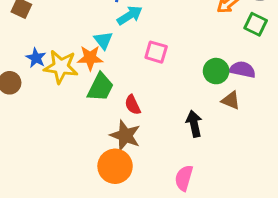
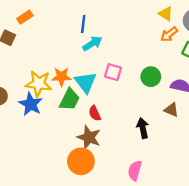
cyan triangle: (103, 40) -> (86, 82), moved, size x1.5
blue star: (36, 58) -> (31, 104), moved, size x1.5
green circle: (216, 71) -> (151, 77), moved

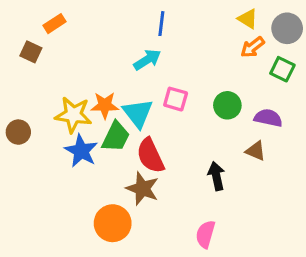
blue line: (83, 24) -> (161, 24), moved
blue star: (31, 104) -> (81, 151), moved
red semicircle: (95, 113) -> (150, 156), size x1.6
orange circle: (81, 161) -> (113, 223), moved

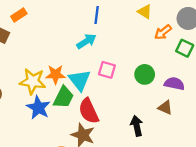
yellow triangle: (248, 19) -> (145, 12), moved

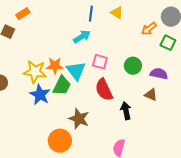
yellow triangle: (145, 12) -> (117, 13), moved
red semicircle: (89, 111) -> (104, 90), moved

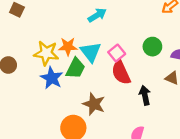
pink square: (100, 62) -> (117, 53), moved, turned 35

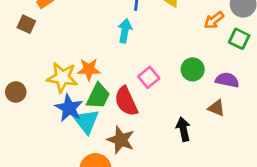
cyan arrow: (97, 15) -> (125, 31), turned -48
cyan triangle: (91, 52) -> (86, 121), moved
red semicircle: (121, 73) -> (126, 101), moved

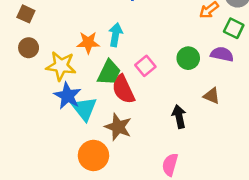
cyan arrow: (125, 31) -> (116, 35), moved
orange star: (89, 69) -> (88, 43), moved
purple semicircle: (227, 80) -> (222, 54), moved
brown circle: (16, 92) -> (29, 48), moved
green trapezoid: (98, 96) -> (109, 72), moved

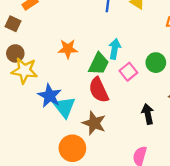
cyan arrow: (116, 35) -> (115, 49), moved
yellow star: (61, 66) -> (24, 71), moved
pink square: (145, 66) -> (128, 72), moved
green trapezoid: (109, 72) -> (99, 64), moved

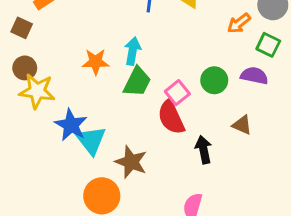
cyan arrow: (115, 49) -> (133, 51), moved
red semicircle: (99, 90) -> (171, 117), moved

